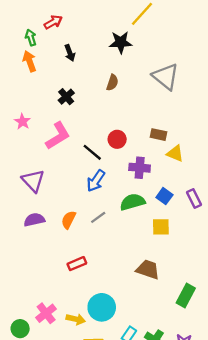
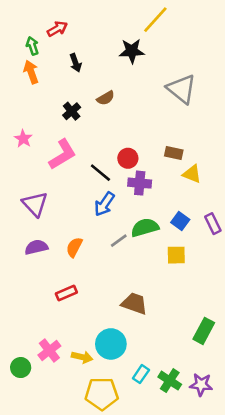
brown semicircle: (112, 82) -> (106, 98), moved, turned 42
purple cross: (140, 168) -> (140, 183), moved
gray line: (98, 217) -> (119, 241), moved
red rectangle: (77, 264) -> (66, 293), moved
brown trapezoid: (148, 269) -> (134, 303), moved

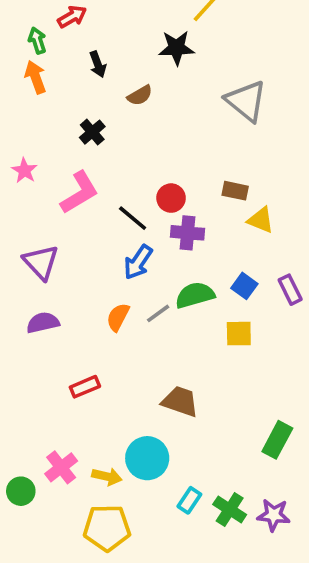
brown semicircle: (106, 98) -> (140, 95), moved
orange semicircle: (74, 247) -> (118, 317), moved
yellow pentagon: (102, 394) -> (107, 528), moved

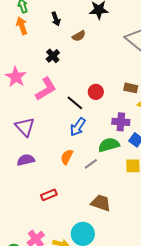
pink star: (24, 171) -> (16, 77), size x1.5
purple cross: (188, 233) -> (121, 122), moved
gray line: (158, 313) -> (91, 164), moved

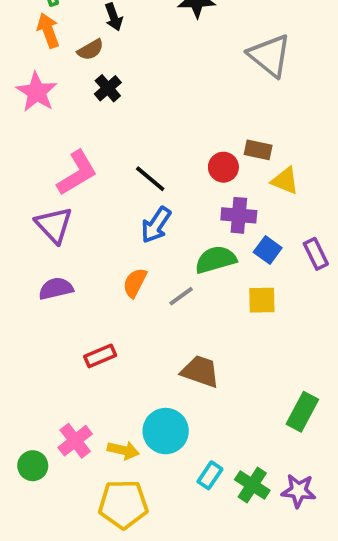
brown semicircle: (79, 36) -> (91, 50), moved
pink star: (16, 77) -> (37, 92), moved
pink L-shape: (46, 89) -> (77, 173), moved
red circle: (96, 92) -> (223, 167), moved

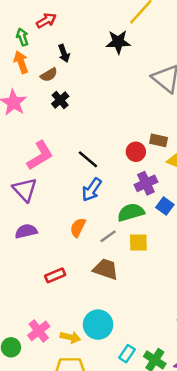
purple cross: (239, 215) -> (146, 183), turned -30
yellow square: (262, 300) -> (138, 243), moved
brown trapezoid: (200, 371) -> (106, 269), moved

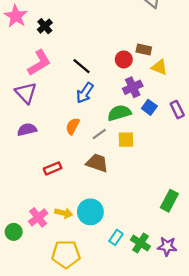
black cross: (60, 100) -> (45, 26), moved
yellow arrow: (70, 337) -> (64, 213), moved

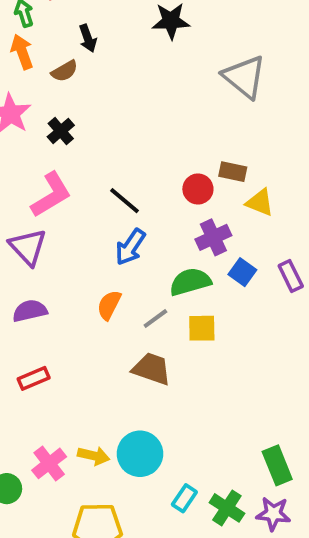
red rectangle: (53, 168) -> (34, 378), moved
green rectangle: (169, 201) -> (277, 465), moved, turned -50

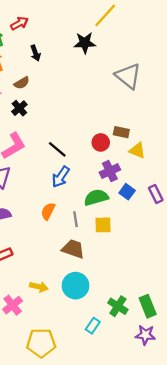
brown semicircle: (65, 71) -> (22, 83), moved
gray line: (155, 319) -> (76, 219), turned -63
cyan circle: (140, 454) -> (76, 286), moved
yellow arrow: (94, 456) -> (39, 287), moved
green cross: (227, 508) -> (118, 306), moved

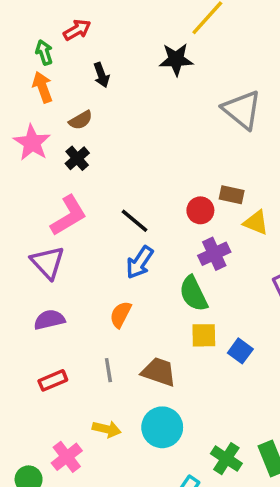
blue square: (127, 192) -> (240, 351), moved
green semicircle: (96, 197) -> (193, 294), turned -100
gray line: (76, 219) -> (108, 370), moved

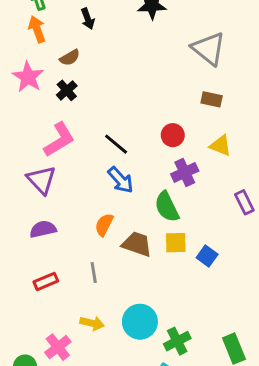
brown rectangle: (232, 195) -> (212, 99), moved
blue arrow: (140, 262) -> (121, 180), turned -76
brown trapezoid: (159, 372) -> (137, 244), moved
green cross: (226, 459) -> (177, 341), moved, turned 30

